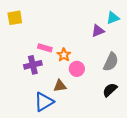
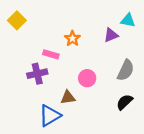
yellow square: (15, 18) -> (17, 20), turned -35
cyan triangle: (113, 18) -> (128, 20), turned 32
orange star: (64, 55) -> (72, 39), moved

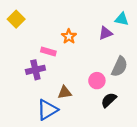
pink circle: (87, 78) -> (97, 81), moved
black semicircle: (125, 102) -> (109, 100), moved

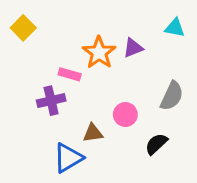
purple triangle: (106, 33) -> (133, 48), moved
orange star: (69, 36) -> (99, 53), size x1.5
pink circle: (97, 81) -> (125, 115), moved

